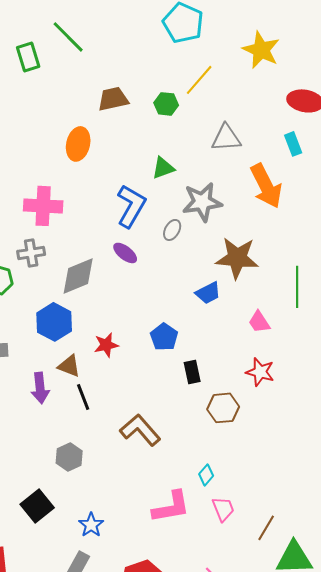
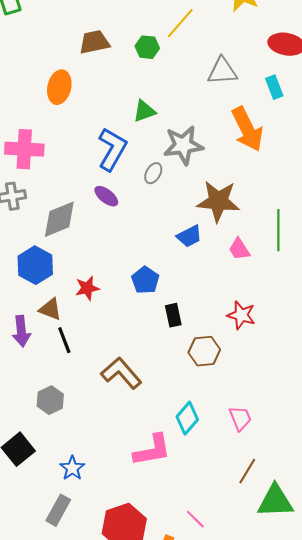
gray triangle: (226, 138) -> (222, 71), moved
pink trapezoid: (259, 322) -> (239, 249), moved
cyan diamond: (206, 475) -> (187, 418), size x1.5
pink trapezoid: (223, 509) -> (240, 418), moved

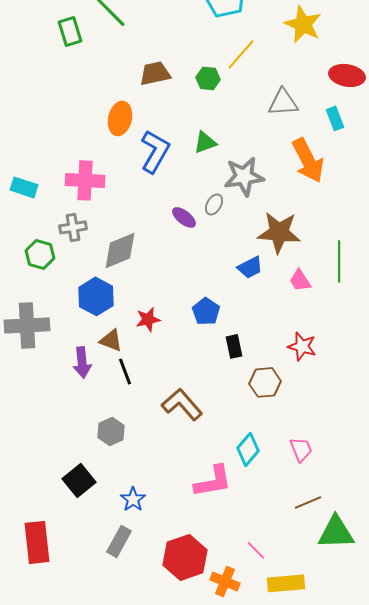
blue L-shape: (112, 149) -> (155, 151), moved
purple ellipse: (106, 196) -> (184, 217), moved
brown line: (247, 471) -> (308, 502), turned 36

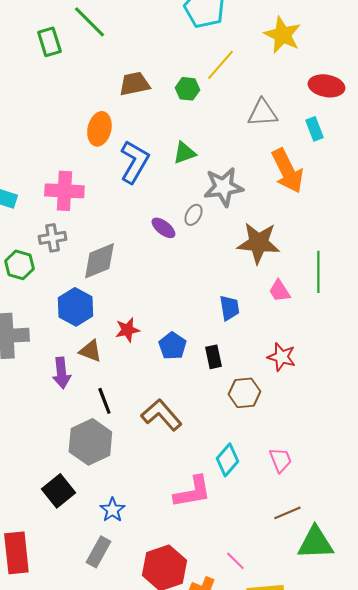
blue trapezoid: (250, 267) -> (229, 308), moved, turned -72
blue pentagon: (206, 311) -> (172, 346), moved
black line: (125, 371) -> (104, 401), moved
gray hexagon: (111, 431) -> (90, 442), size x1.6

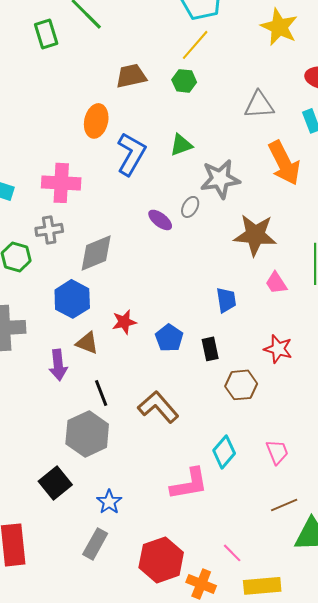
yellow line: (220, 65) -> (195, 45), moved

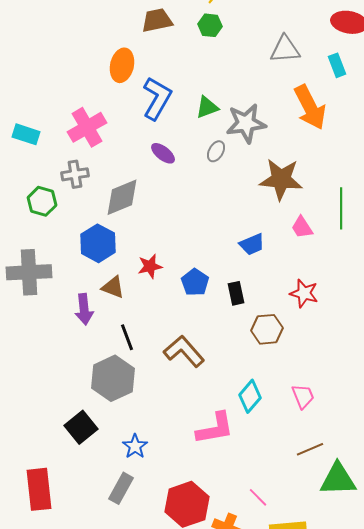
green triangle: (181, 145) -> (207, 107), moved
pink cross: (61, 183) -> (87, 127), turned -33
purple ellipse: (160, 220) -> (163, 153), moved
blue trapezoid: (226, 300) -> (252, 244), turned 76

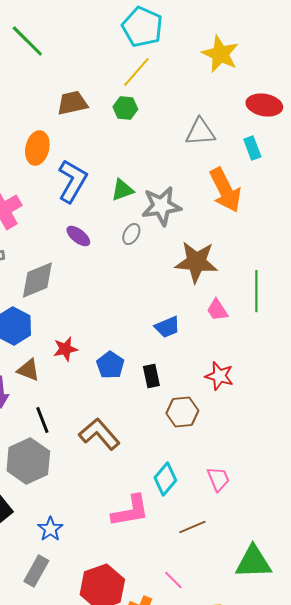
brown line: (310, 449) -> (192, 527), moved

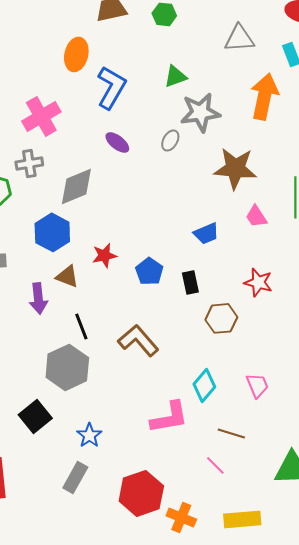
green triangle: (122, 190) -> (175, 76), moved
orange arrow: (225, 190) -> (264, 96), turned -141
brown line: (192, 527) -> (231, 433), turned 40
pink line: (173, 580) -> (215, 465), moved

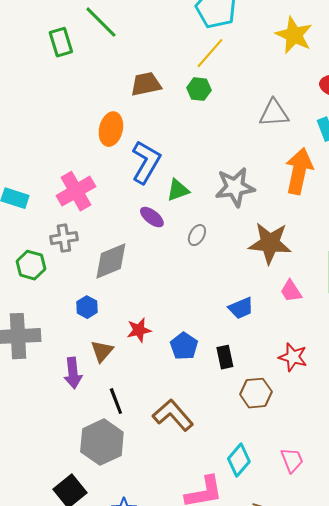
green triangle: (175, 76) -> (178, 190), moved
gray ellipse: (170, 140) -> (197, 235), moved
blue hexagon: (52, 232) -> (87, 307), size x0.6
brown triangle: (67, 276) -> (102, 351), turned 50

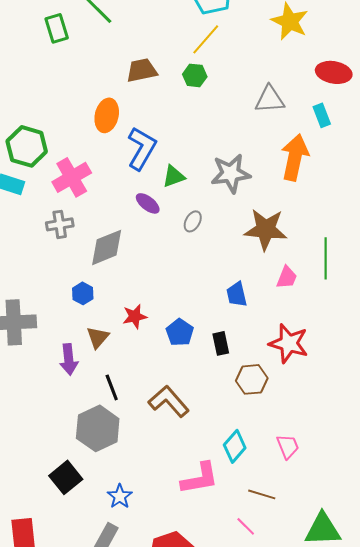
green hexagon: (31, 265) -> (27, 146), moved, size x1.4
pink trapezoid: (291, 291) -> (287, 277), turned -125
blue trapezoid: (241, 308) -> (237, 294), turned 100
red star: (293, 357) -> (289, 343), size x1.4

